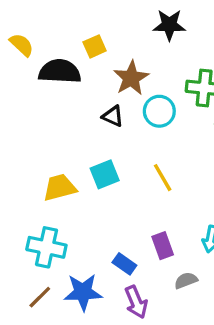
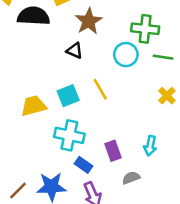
cyan circle: (159, 111) -> (126, 55), moved
yellow line: (163, 178) -> (100, 89), moved
cyan cross: (46, 247) -> (69, 135), moved

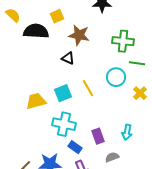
brown star: (89, 21) -> (79, 35), turned -30
cyan circle: (126, 55) -> (116, 77), moved

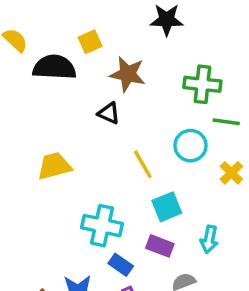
cyan square: (63, 93) -> (167, 207), moved
yellow trapezoid: (36, 101) -> (54, 166), moved
purple rectangle: (98, 136) -> (160, 246), turned -49

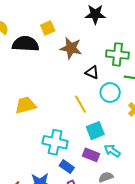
black triangle: (109, 113) -> (92, 72), moved
cyan arrow: (209, 239) -> (112, 151), moved, turned 112

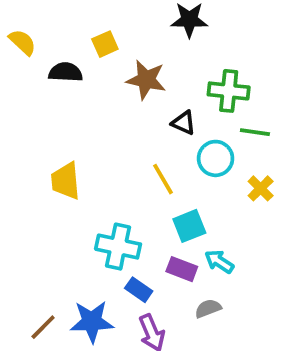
black semicircle: (25, 44) -> (66, 72), size x0.7
yellow trapezoid: (25, 105) -> (66, 181), turned -80

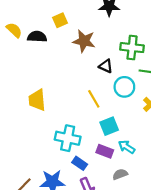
yellow semicircle: (22, 42) -> (14, 30), moved

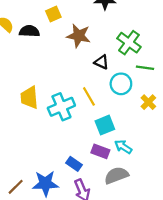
green cross: (132, 48) -> (129, 43), turned 30
cyan cross: (68, 138) -> (61, 107), moved, turned -35
gray semicircle: (120, 174) -> (116, 175), size x1.5

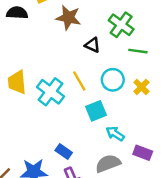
cyan circle: (121, 84) -> (113, 80), moved
cyan cross: (61, 107) -> (51, 92), turned -30
purple rectangle: (100, 151) -> (143, 153), moved

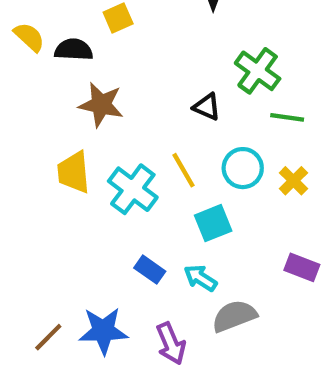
brown star: (68, 18) -> (101, 105), moved
cyan arrow: (115, 134) -> (200, 278), moved
blue rectangle: (64, 152) -> (150, 270), moved
purple rectangle: (143, 153) -> (302, 267), moved

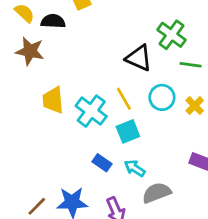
brown star: (101, 105) -> (30, 51), moved
black triangle: (207, 107) -> (139, 58), size x1.5
cyan square: (213, 223) -> (128, 131), moved

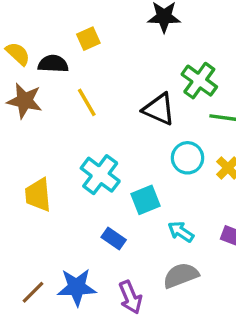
yellow line: (124, 99) -> (87, 102), moved
yellow trapezoid: (53, 100) -> (38, 195), moved
cyan arrow: (135, 168) -> (181, 232), moved

